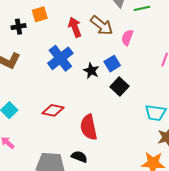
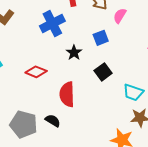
black star: (91, 71) -> (74, 53), moved
black square: (120, 87) -> (103, 72), moved

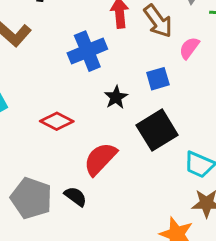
black square: (103, 72) -> (157, 130), size x1.5
red semicircle: (67, 94) -> (100, 159), turned 40

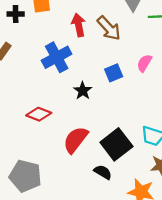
pink semicircle: (189, 48) -> (144, 63), moved
black square: (157, 130) -> (116, 144), moved
black semicircle: (76, 196) -> (103, 172), moved

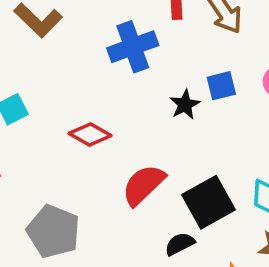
black star: (83, 91) -> (185, 105), moved
black semicircle: (103, 172) -> (180, 244), turned -66

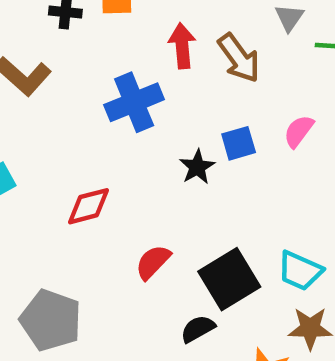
red diamond: (90, 135) -> (89, 206), turned -42
red semicircle: (143, 185) -> (153, 262), size x0.7

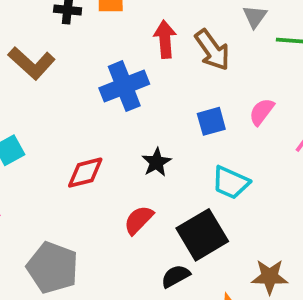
black star: (197, 167) -> (156, 162), moved
cyan trapezoid: (300, 271) -> (231, 182), moved

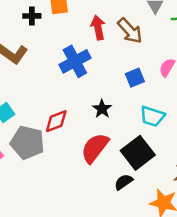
red semicircle: (139, 220) -> (95, 148), size x1.5
gray pentagon: (53, 268) -> (27, 143), moved

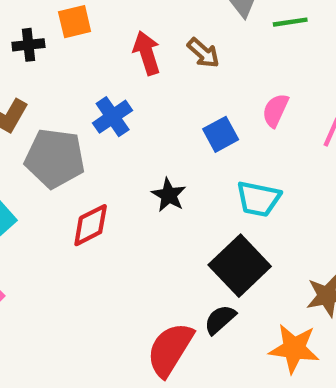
brown arrow: (130, 31) -> (203, 53), size x0.7
blue cross: (75, 61) -> (113, 117), size x0.7
gray pentagon: (27, 143) -> (55, 158), moved
red semicircle: (95, 148) -> (170, 350), moved

